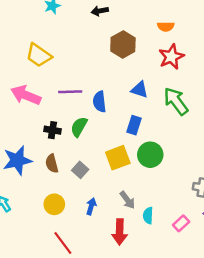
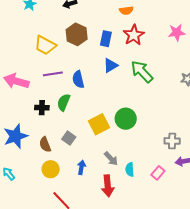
brown hexagon: (123, 44) -> (77, 34), moved
yellow trapezoid: (39, 55) -> (45, 45), moved
blue triangle: (140, 90) -> (111, 65), turned -42
blue rectangle: (134, 125) -> (106, 39), moved
brown semicircle: (52, 164) -> (45, 145), moved

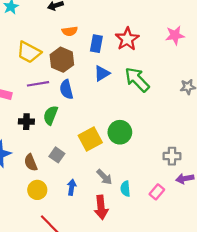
orange semicircle: (126, 10) -> (70, 31), moved
brown hexagon: (77, 34) -> (62, 60), moved

